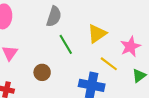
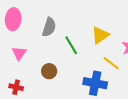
gray semicircle: (54, 16) -> (49, 27), moved

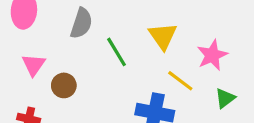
yellow triangle: (100, 35) -> (163, 36), turned -30
brown circle: (49, 71) -> (64, 85), moved

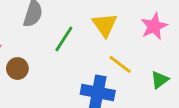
green line: (116, 52) -> (64, 39), turned 64
pink star: (212, 55) -> (154, 26), moved

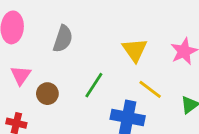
green line: (64, 39) -> (94, 85), moved

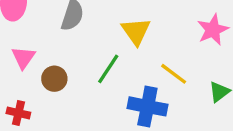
yellow triangle: (135, 50) -> (136, 31), moved

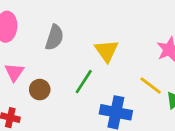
yellow line: (174, 74) -> (151, 86), moved

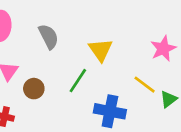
gray semicircle: (54, 37) -> (49, 37), turned -45

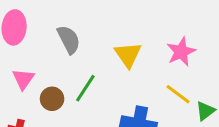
pink star: (163, 49) -> (181, 52), moved
green line: (78, 81) -> (85, 88), moved

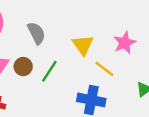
yellow line: (178, 94) -> (104, 69), moved
brown circle: (52, 99) -> (23, 67), moved

